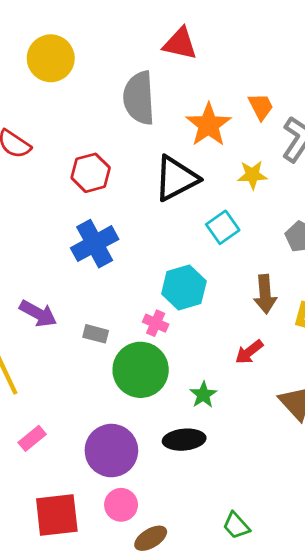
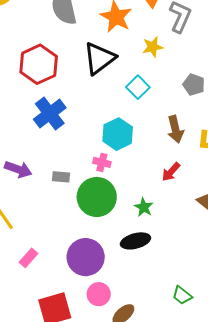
red hexagon: (91, 173) -> (39, 64), size x1.4

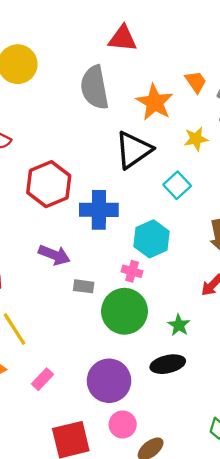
red hexagon: (39, 64) -> (49, 184), moved
blue cross: (50, 114) -> (99, 210), moved, turned 36
purple arrow: (18, 169) -> (54, 255), moved

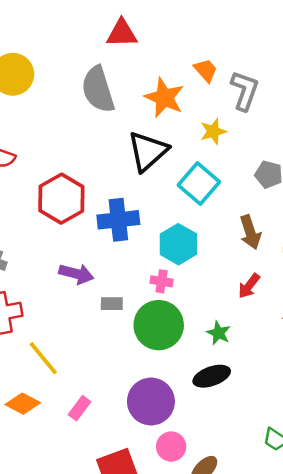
cyan square: (177, 185) -> (199, 184), size x1.4

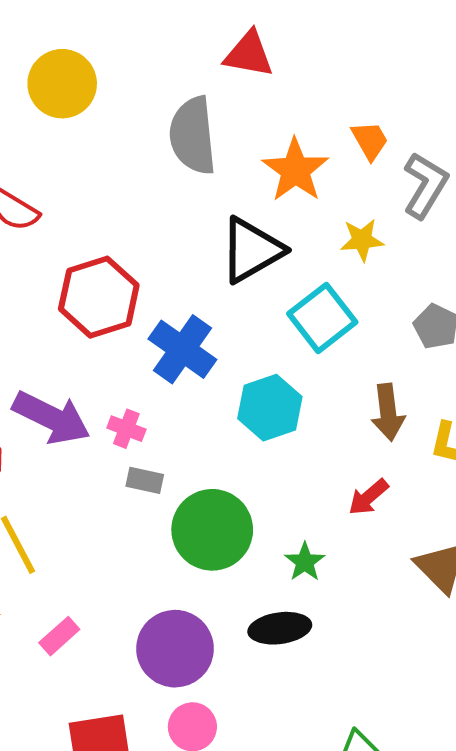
blue cross: (118, 220) -> (182, 349), turned 30
purple arrow: (76, 274) -> (51, 418), moved, size x1.4
pink cross: (162, 281) -> (126, 429), moved

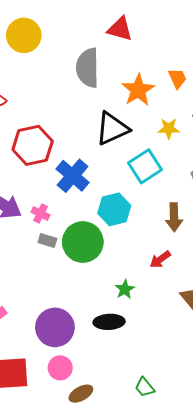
green circle: (212, 530) -> (83, 242), moved

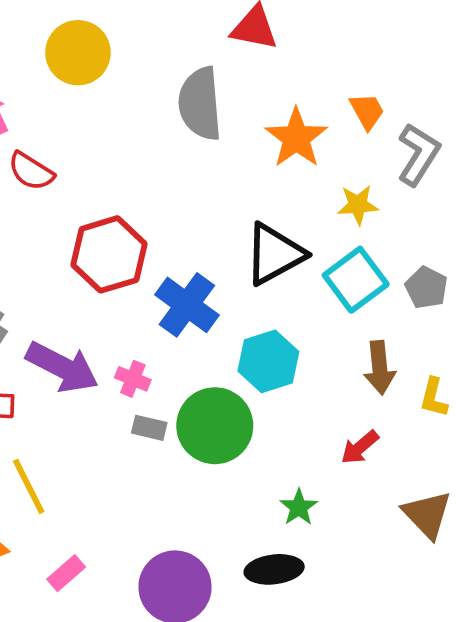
black triangle: (112, 129) -> (274, 254), moved
cyan square: (145, 166) -> (356, 280), moved

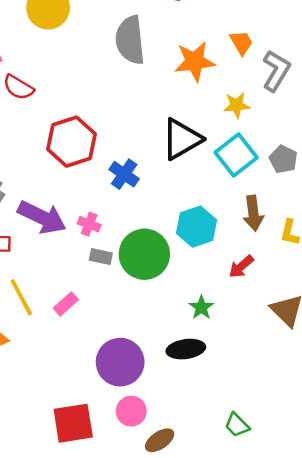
orange star: (296, 138) -> (195, 61), turned 30
blue cross: (187, 305) -> (124, 174), size x0.7
cyan hexagon: (268, 361) -> (197, 227), moved
pink rectangle: (66, 573) -> (66, 304), moved

